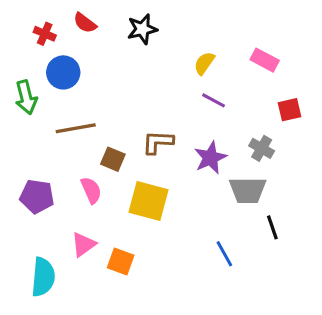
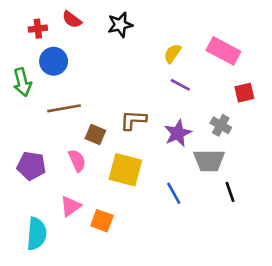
red cross: (45, 34) -> (38, 29), turned -30
pink rectangle: (265, 60) -> (223, 51), size x1.4
blue line: (224, 254) -> (174, 193), moved

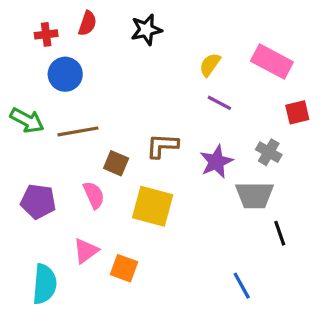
red semicircle: (72, 19) -> (87, 23), turned -108
green arrow: (22, 82) -> (27, 120), moved, turned -48
blue line: (174, 193) -> (242, 286), moved

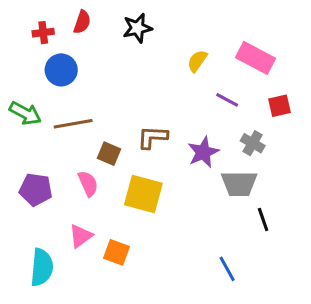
purple line: (219, 103) -> (227, 100), moved

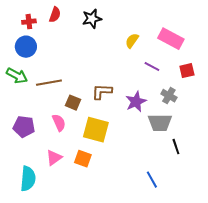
blue circle: (61, 70) -> (26, 47), moved
orange square: (116, 252) -> (83, 159), moved

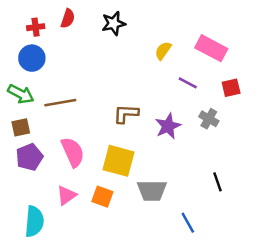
brown square: (73, 103) -> (21, 127), moved, turned -35
pink semicircle: (59, 123) -> (73, 152), size x1.4
gray trapezoid: (160, 123) -> (152, 190), moved
purple pentagon: (24, 127) -> (29, 157), turned -30

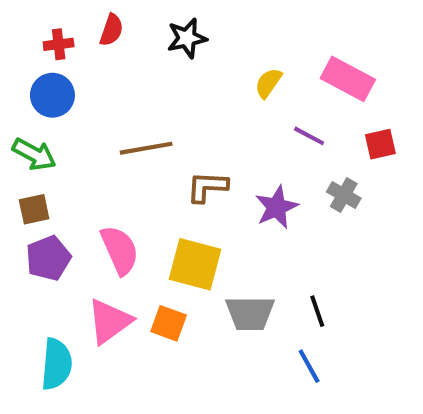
brown line: (60, 103) -> (146, 148), moved
black line: (217, 182) -> (317, 311), moved
pink triangle: (67, 195) -> (109, 321), size x1.4

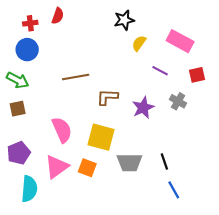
black star: (187, 38) -> (124, 20), moved
purple pentagon: (48, 258) -> (19, 153), moved
blue line: (309, 366) -> (174, 190), moved

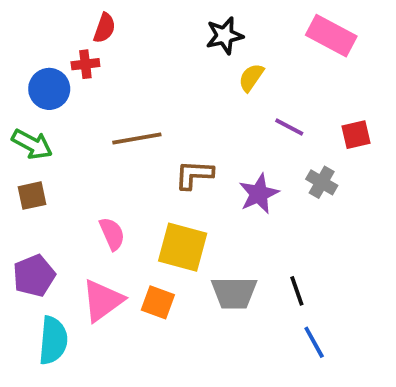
red cross: (30, 23) -> (85, 64), moved
pink rectangle: (180, 41) -> (331, 36), moved
pink semicircle: (62, 130) -> (112, 234), size x0.7

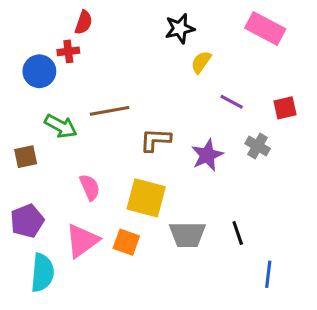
green arrow: (32, 144) -> (61, 126), moved
blue line: (314, 342) -> (268, 274), moved, turned 36

